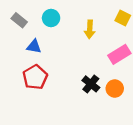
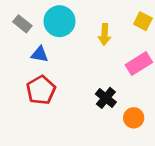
cyan circle: (51, 18) -> (60, 21), size x1.5
orange circle: (115, 89) -> (134, 118), moved

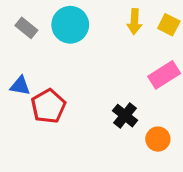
yellow arrow: (105, 34) -> (134, 22), moved
blue triangle: (40, 54) -> (20, 86), moved

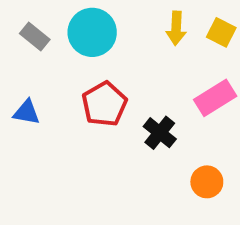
red pentagon: (48, 106) -> (104, 104), moved
black cross: (125, 116) -> (160, 133), moved

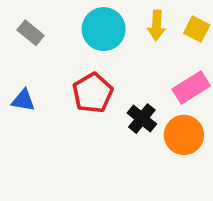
cyan circle: (92, 32) -> (104, 29), moved
orange circle: (207, 182) -> (184, 135), moved, size x1.4

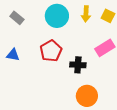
black cross: (142, 119) -> (78, 65), turned -35
orange circle: (184, 135) -> (87, 96), moved

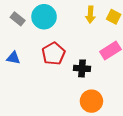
cyan circle: (57, 16) -> (44, 17), moved

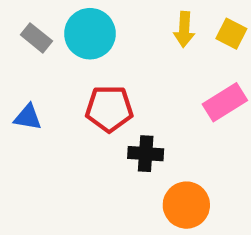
red pentagon: (53, 54) -> (109, 109), turned 30
black cross: (82, 68) -> (146, 154), moved

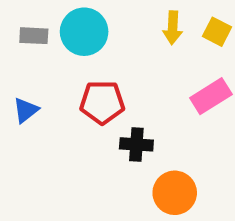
gray rectangle: (36, 38) -> (34, 36), turned -36
blue triangle: (28, 117) -> (26, 110), turned -48

